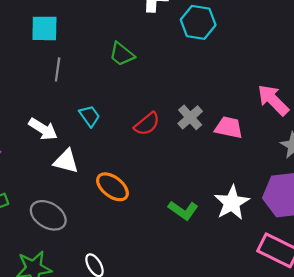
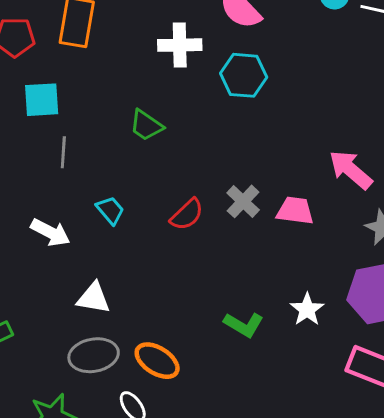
white triangle: (66, 161) -> (94, 298), moved
orange ellipse: (112, 187) -> (157, 361), moved
white star: (232, 203) -> (307, 309), size x0.7
gray ellipse: (48, 215) -> (94, 355), moved, turned -36

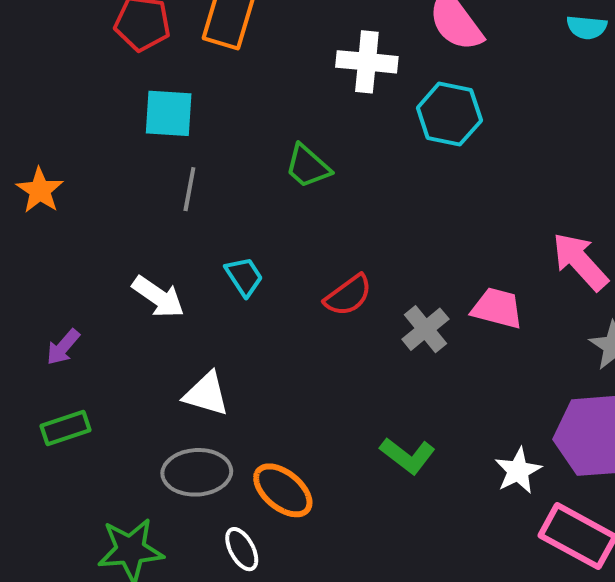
gray cross: (243, 201) -> (425, 329), moved
white star: (307, 309) -> (518, 471), moved

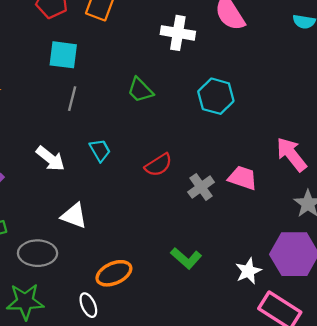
cyan hexagon: (449, 114) -> (216, 96), moved
gray ellipse: (197, 472) -> (38, 253), moved
orange ellipse: (283, 490) -> (114, 273), turned -68

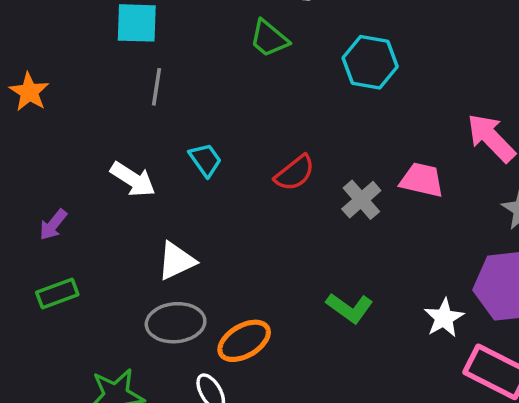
green trapezoid: (140, 90) -> (269, 39), moved
white triangle: (74, 216) -> (176, 261), turned -40
gray ellipse: (38, 253) -> (176, 323), moved

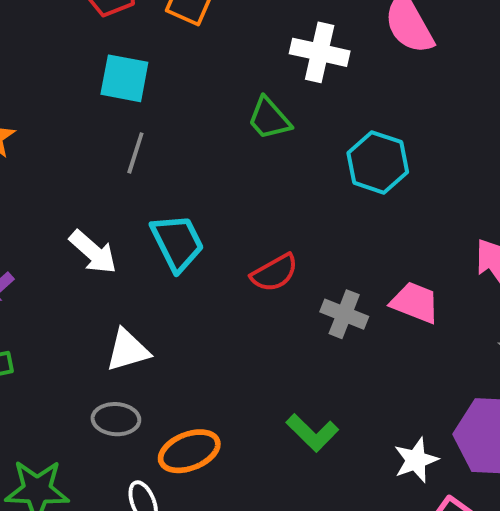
cyan trapezoid: (205, 160) -> (177, 243), size x1.5
gray cross: (361, 200) -> (344, 314), turned -36
gray ellipse: (176, 323) -> (116, 419), size x0.7

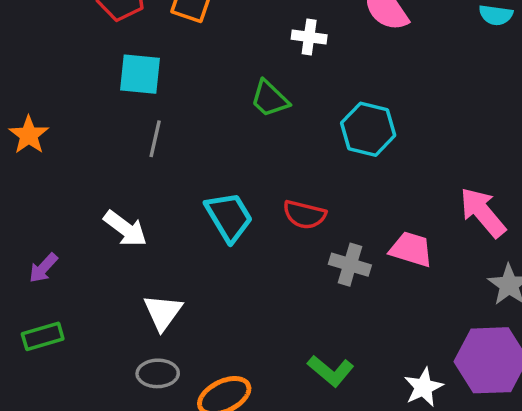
white cross: (320, 52) -> (309, 37), size x0.7
cyan trapezoid: (177, 243) -> (229, 217), moved
red semicircle: (274, 273) -> (304, 215), moved, turned 48
white triangle: (128, 350) -> (163, 312), turned -33

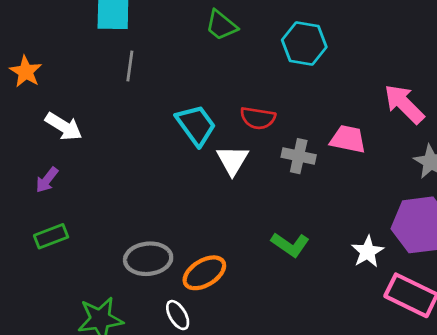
white arrow: (125, 229) -> (64, 127), moved
white triangle: (163, 312) -> (233, 160), moved
gray ellipse: (158, 373) -> (148, 259), size x1.4

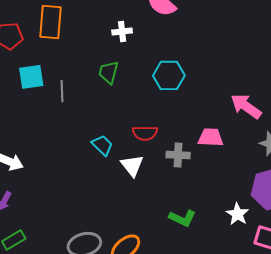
green trapezoid: (221, 25) -> (109, 72), turned 75
gray line: (130, 66) -> (62, 91), moved
cyan trapezoid: (196, 125) -> (102, 145), size x0.7

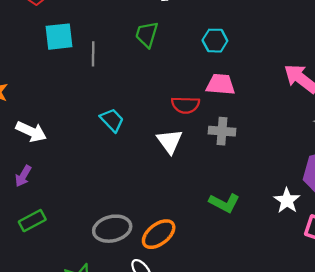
cyan hexagon: (169, 75) -> (215, 41), size x0.7
pink trapezoid: (211, 137) -> (221, 84), moved
cyan trapezoid: (102, 145) -> (112, 120), moved

